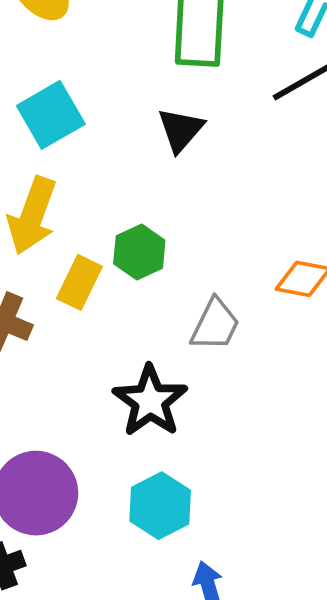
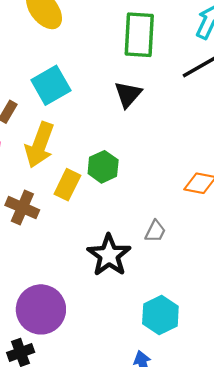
gray trapezoid: (215, 325) -> (155, 231), moved, size x0.7
cyan hexagon: (160, 506) -> (160, 315), moved

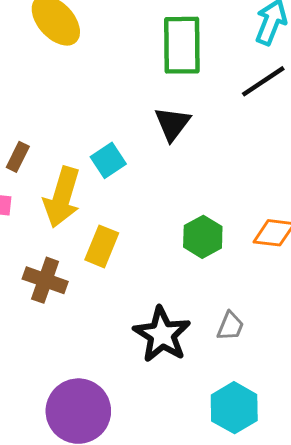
cyan square: (51, 85) -> (108, 160), moved, size x0.7
green hexagon: (103, 167) -> (203, 237), moved
gray trapezoid: (155, 231) -> (230, 326), moved

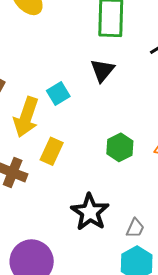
gray trapezoid: (230, 326) -> (135, 228), moved

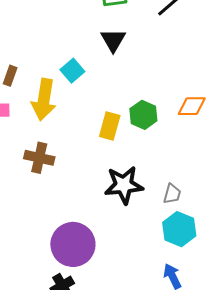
yellow rectangle: (52, 151) -> (110, 126), moved
black star: (90, 212) -> (124, 185), turned -30

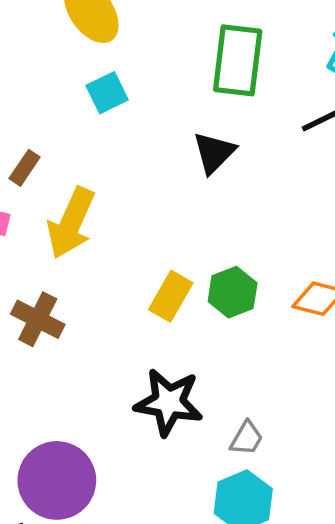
cyan square: (72, 71) -> (107, 93), moved

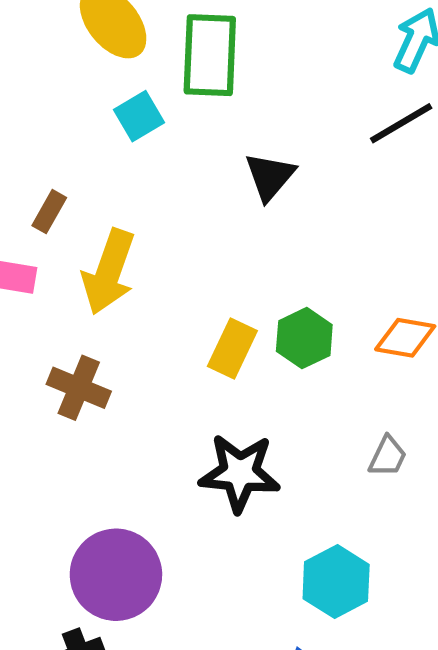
green rectangle: (238, 60) -> (210, 55), moved
gray trapezoid: (247, 438) -> (388, 456), moved

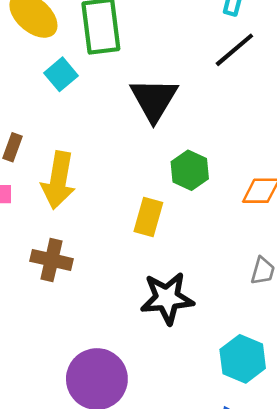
black triangle: (270, 176) -> (154, 99), size x1.4
green hexagon: (304, 338) -> (190, 170), moved

